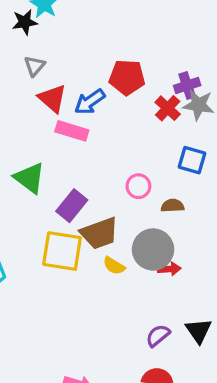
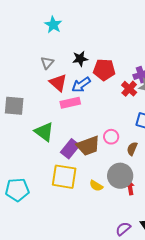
black star: (25, 22) -> (80, 59), moved
pink rectangle: (72, 131) -> (70, 103), turned -30
brown semicircle: (173, 206) -> (132, 149), turned -64
brown trapezoid: (99, 233) -> (88, 146), moved
red arrow: (169, 269) -> (130, 188), turned -96

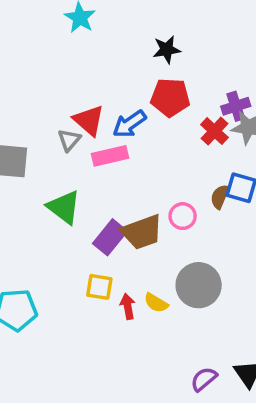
black star: (80, 59) -> (167, 50), moved
gray triangle: (47, 63) -> (69, 140), moved
brown semicircle: (132, 149) -> (220, 197), moved
yellow square: (64, 177) -> (99, 287), size x0.6
red arrow: (130, 188) -> (128, 306), moved

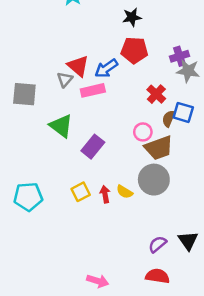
red cross: (214, 131) -> (156, 94), moved
brown trapezoid: (142, 232) -> (159, 148), moved
yellow square: (99, 287) -> (81, 192), moved, turned -36

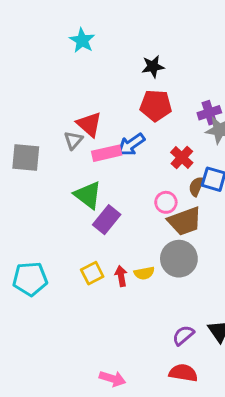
blue arrow: (106, 68) -> (131, 145), moved
green triangle: (61, 126) -> (88, 195), moved
yellow semicircle: (125, 192) -> (144, 273), turned -42

